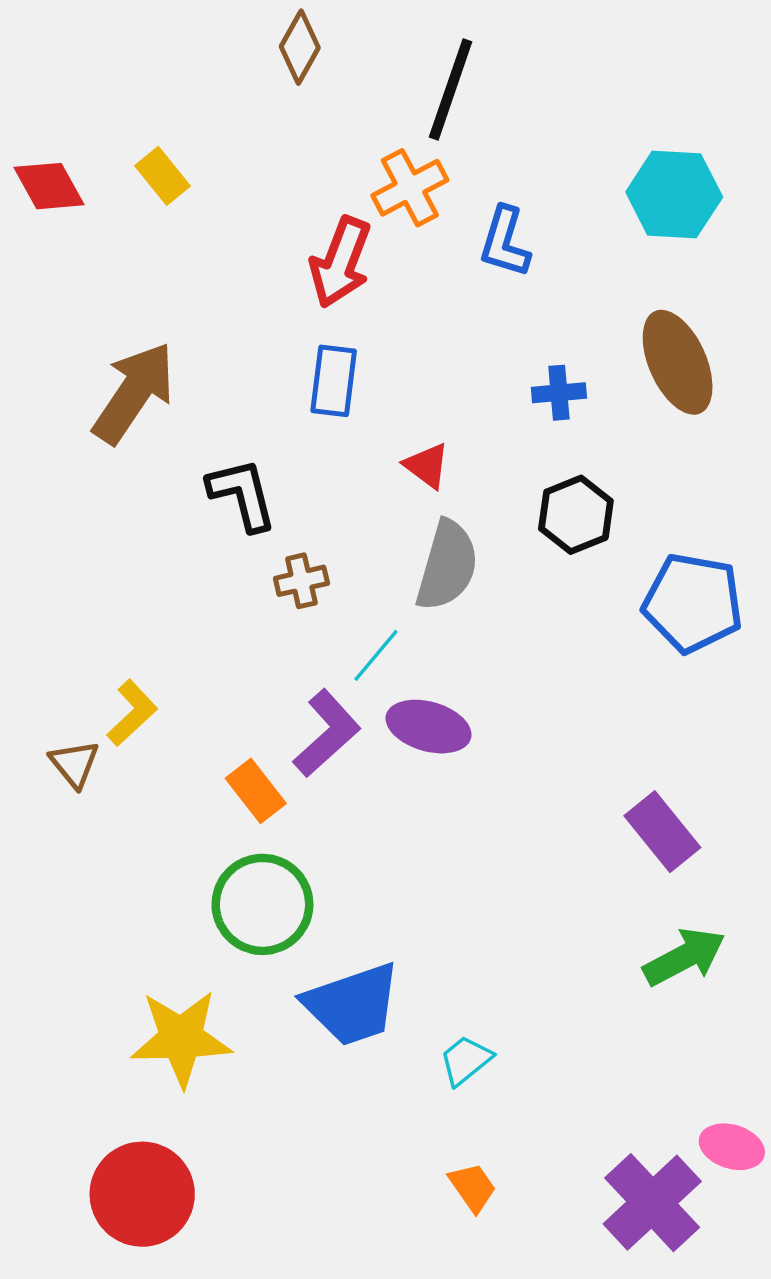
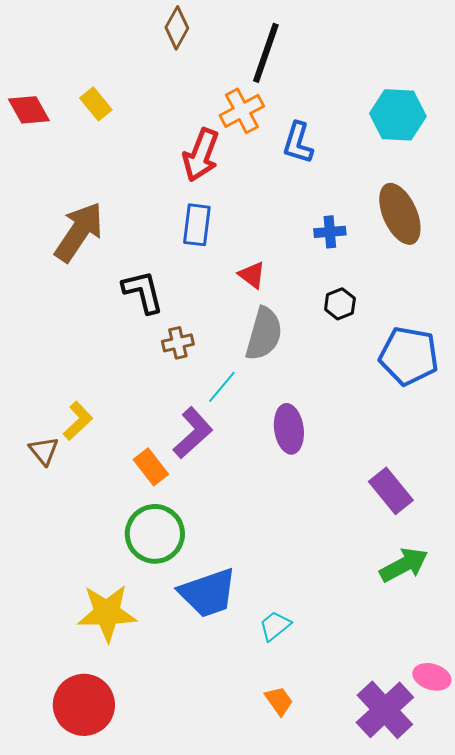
black hexagon: (576, 515) -> (340, 304), size x0.7
purple ellipse: (429, 727) -> (289, 429), moved, turned 66

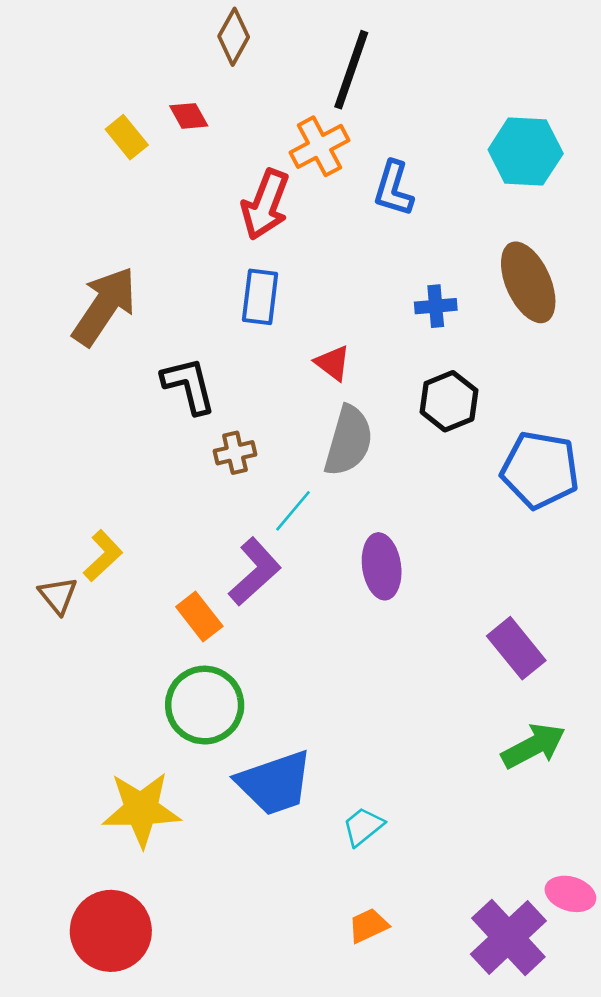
red diamond: (29, 110) -> (189, 116), moved, size x0.7
black hexagon: (340, 304) -> (449, 401), size x1.4
orange trapezoid: (279, 701) -> (368, 926), turned -80

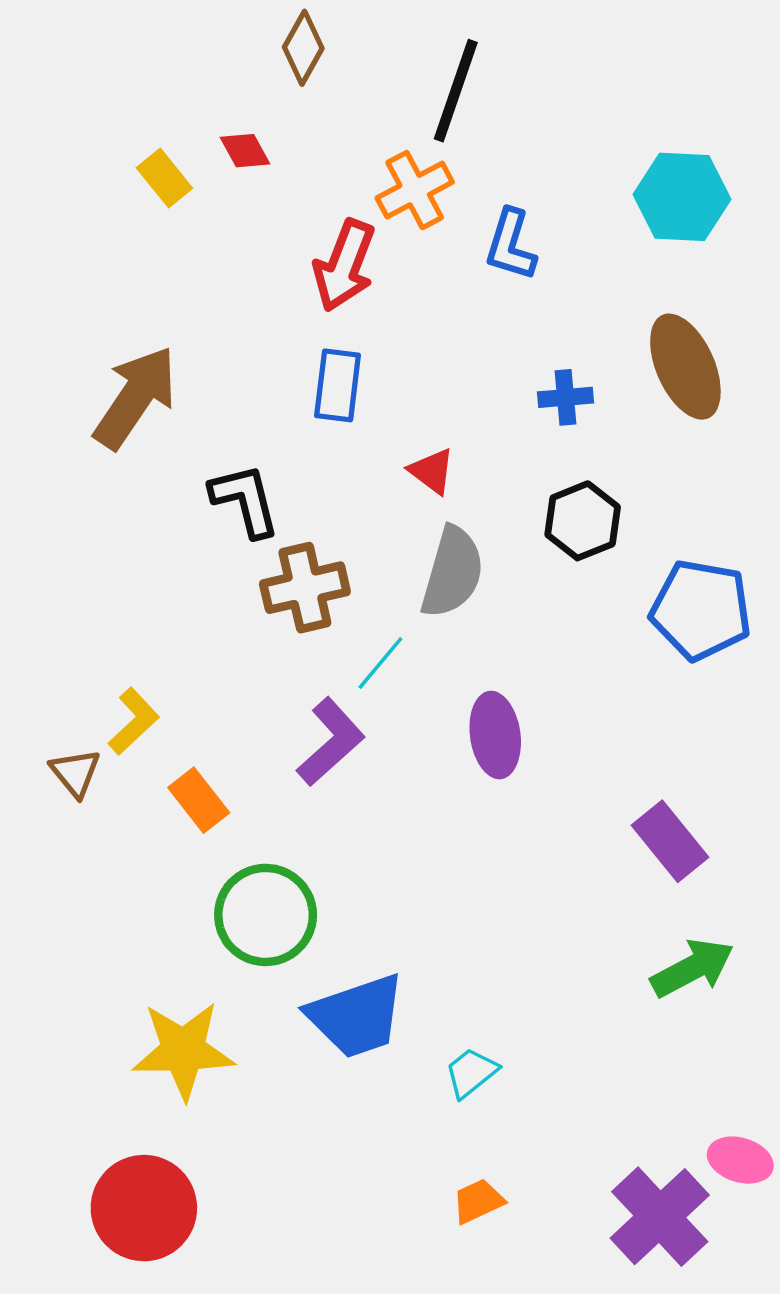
brown cross: (235, 453) -> (305, 588), size x1.6
orange rectangle: (199, 617) -> (199, 800), moved

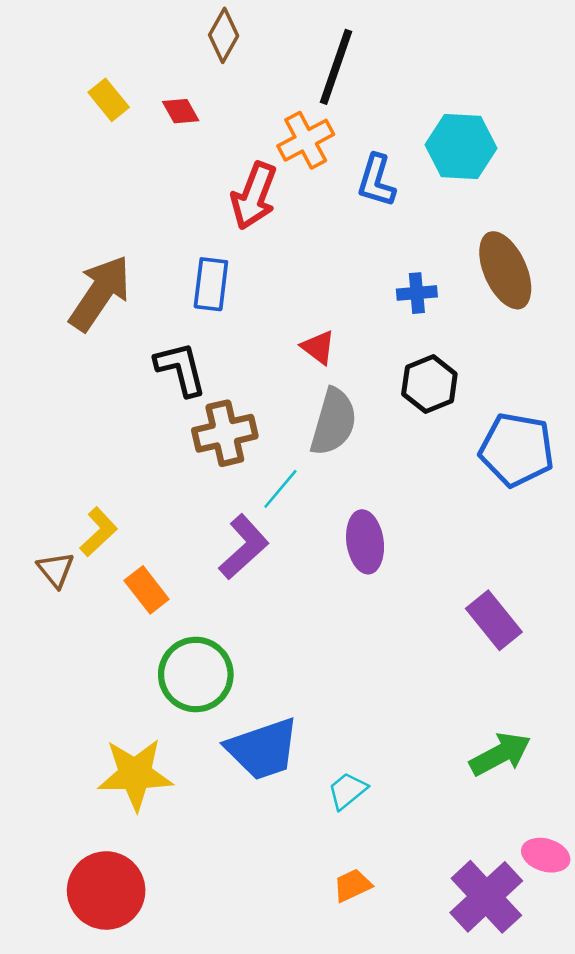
yellow rectangle: (164, 178) -> (109, 100), moved
cyan hexagon: (682, 197) -> (461, 147), moved
blue rectangle: (338, 385) -> (211, 284), moved
green arrow: (692, 968) -> (500, 754), moved

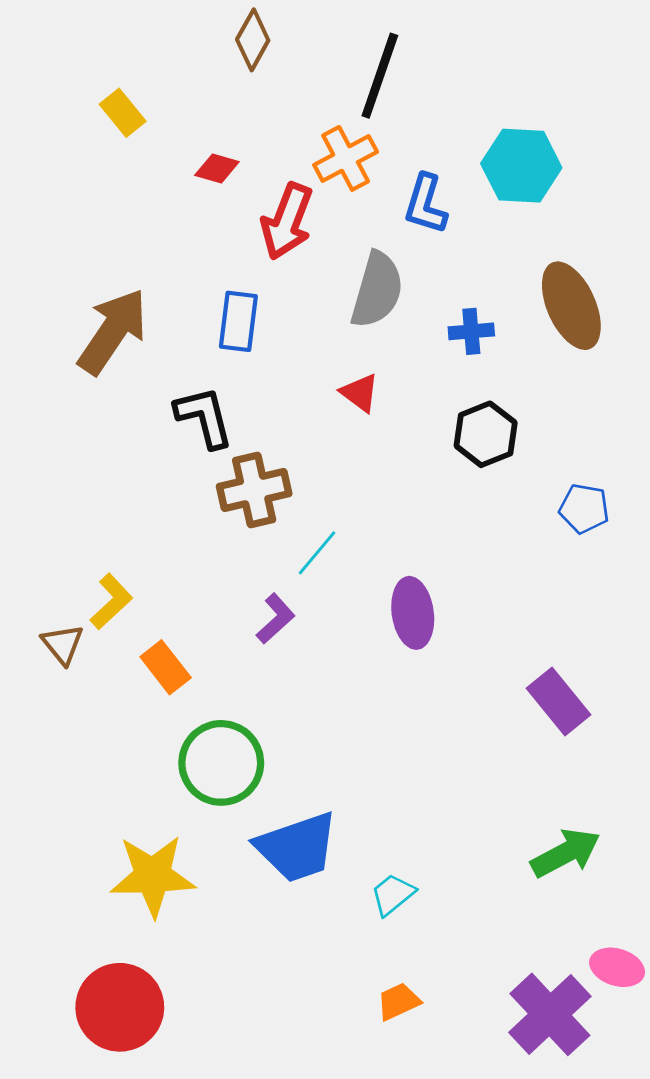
red diamond: (181, 111) -> (217, 168), moved, turned -45
gray semicircle: (333, 422) -> (377, 290), moved
blue pentagon: (517, 450) -> (584, 509), size x0.6
purple L-shape: (244, 547) -> (276, 619), size x0.7

